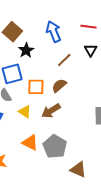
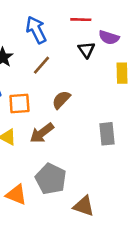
brown line: (64, 60) -> (42, 65), moved
brown semicircle: (59, 86) -> (61, 100), moved
orange triangle: (30, 143) -> (16, 195), moved

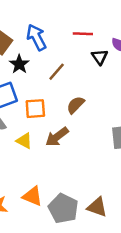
red line: (81, 20) -> (83, 34), moved
blue arrow: (36, 30) -> (36, 37), moved
gray pentagon: (51, 179) -> (63, 208), moved

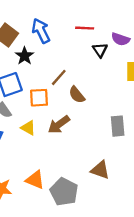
brown line: (57, 72) -> (59, 77), moved
brown semicircle: (76, 105) -> (77, 95), turned -84
brown triangle: (97, 207) -> (100, 170), moved

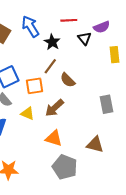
purple semicircle: (121, 39) -> (102, 27), turned -35
black star: (24, 56) -> (52, 42), moved
orange triangle: (35, 180) -> (54, 138), moved

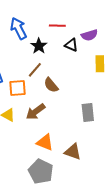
black triangle: (84, 38) -> (71, 45), turned -32
orange triangle: (54, 138) -> (45, 142), moved

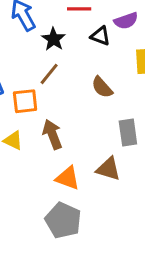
brown semicircle: (51, 85) -> (102, 87), moved
brown arrow: (35, 112) -> (52, 134), turned 108
brown triangle: (73, 152) -> (108, 169), moved

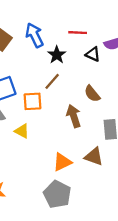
brown arrow: (52, 134) -> (74, 116), moved
orange triangle: (68, 178) -> (62, 162), turned -48

